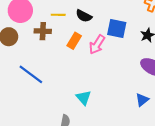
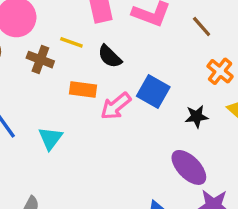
orange rectangle: (74, 41) -> (83, 89), turned 49
cyan triangle: (83, 98) -> (50, 138), moved

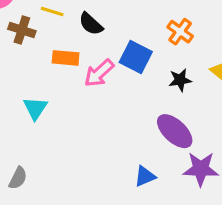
orange cross: (220, 71) -> (180, 32), moved

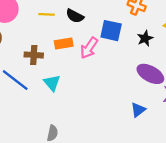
brown cross: (22, 30) -> (34, 55), moved

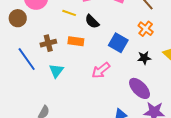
pink arrow: (89, 48) -> (101, 70), moved
brown cross: (34, 55) -> (48, 43), turned -35

